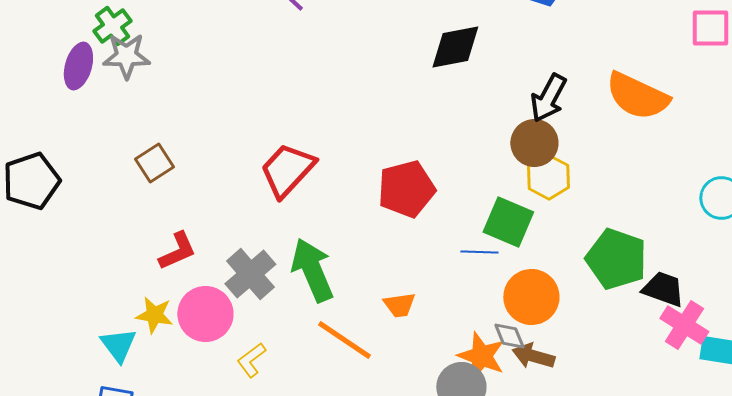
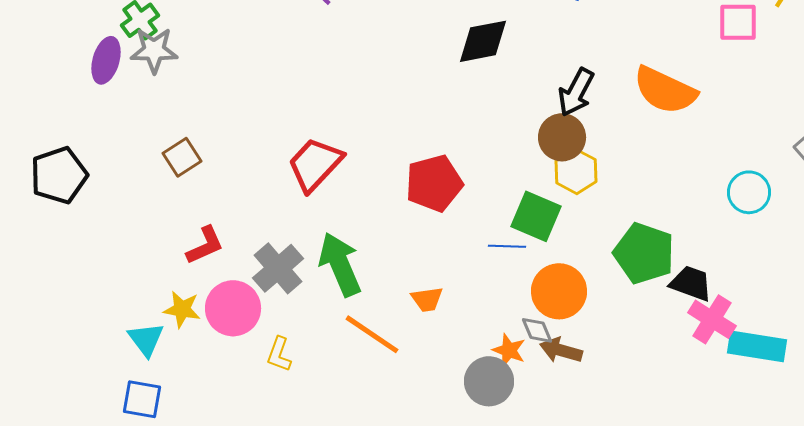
orange star: (481, 356) -> (509, 350), size x0.7
yellow L-shape: (251, 360) -> (279, 354), turned -33

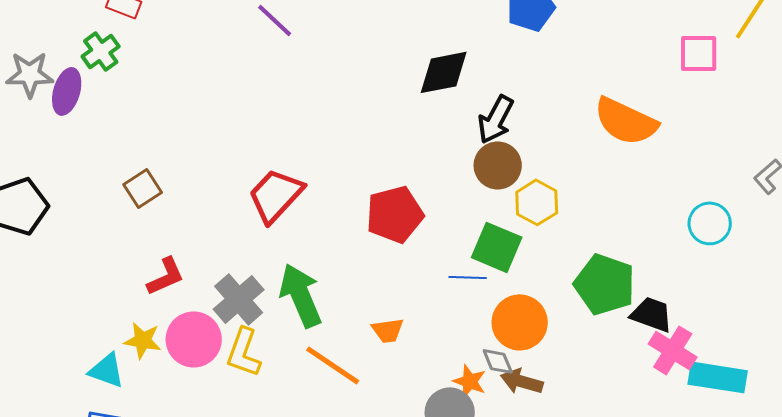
gray star: (154, 50) -> (30, 74), moved
black arrow: (576, 92) -> (496, 119), moved
brown circle: (562, 137) -> (498, 165), moved
cyan triangle: (146, 339) -> (107, 370), turned -33
yellow L-shape: (279, 354) -> (244, 352), moved, size x1.4

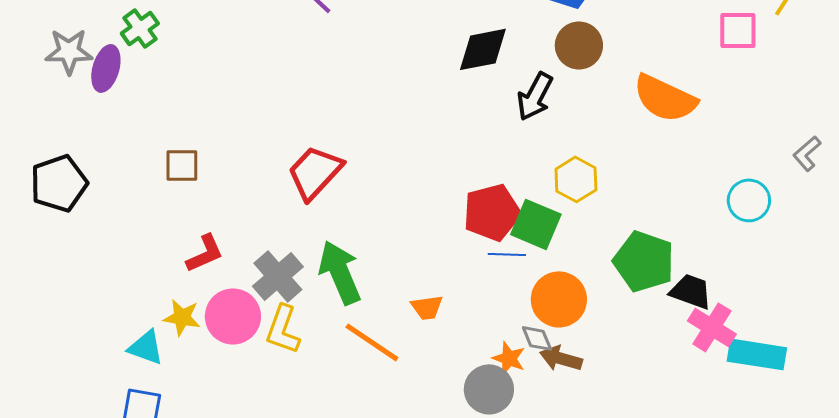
brown circle: (498, 165) -> (579, 45), moved
brown square: (143, 188) -> (182, 165), turned 33
red pentagon: (395, 214) -> (492, 212), moved

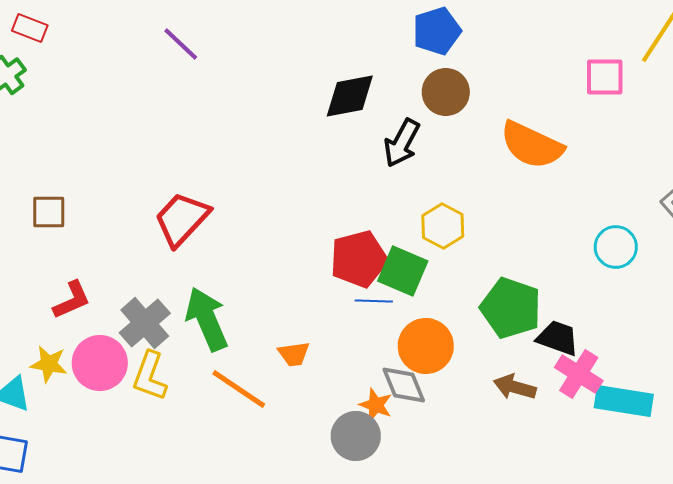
gray diamond: (537, 338) -> (404, 385), size x1.4
brown arrow: (561, 358) -> (515, 387), moved

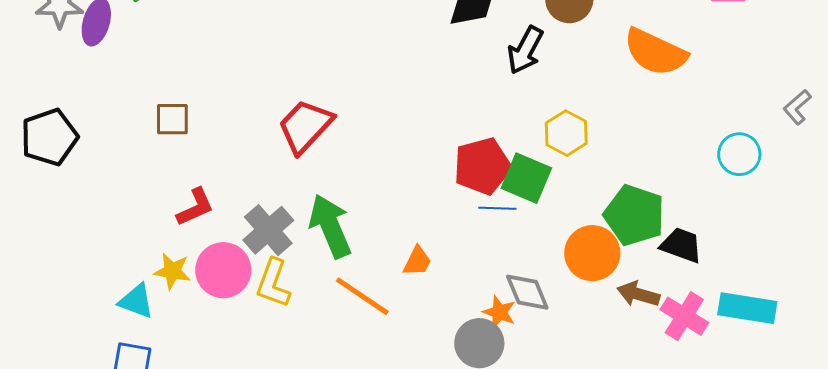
orange circle: (426, 346) -> (592, 253), moved
orange trapezoid: (294, 354) -> (417, 261), turned -56
pink cross: (579, 374) -> (684, 316), moved

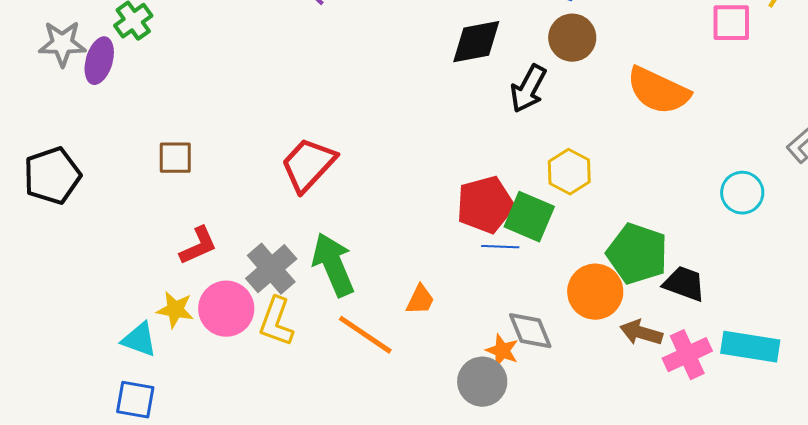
pink cross: (684, 316) -> (687, 355), turned 33

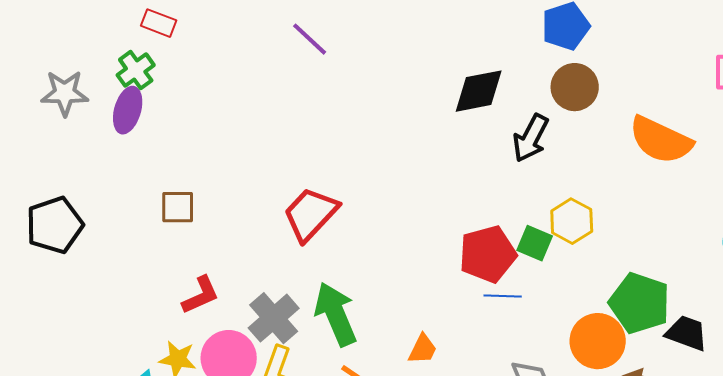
purple ellipse: (99, 61) -> (128, 110), moved
green square: (529, 217) -> (535, 243), moved, size x0.7

